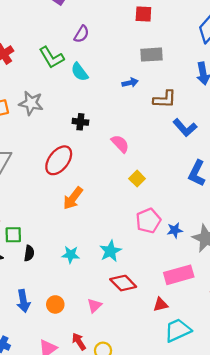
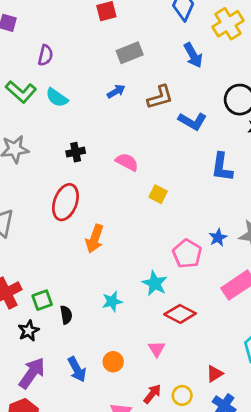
pink pentagon: (148, 221) -> (187, 254), moved
red triangle: (161, 305) -> (215, 374), moved
red arrow: (79, 341) -> (152, 394), turned 90

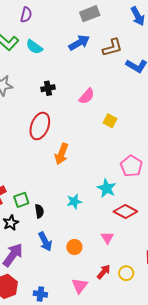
blue arrow: (116, 91) -> (79, 43), size x1.5
pink semicircle: (127, 162) -> (87, 96), turned 102
blue arrow: (77, 369) -> (45, 242), moved

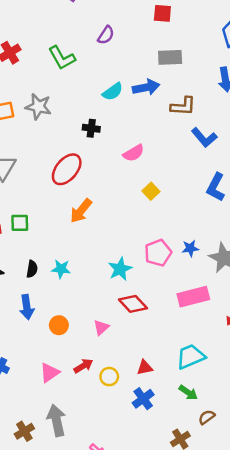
purple semicircle: (26, 15) -> (106, 35), moved
cyan semicircle: (34, 47) -> (113, 92), moved, turned -90
green square: (21, 200) -> (20, 223), moved
cyan star: (74, 201) -> (61, 269), moved

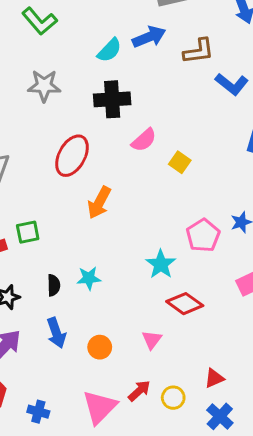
gray star: (38, 107) -> (44, 86), moved
black cross: (91, 128) -> (112, 99), moved, size x1.6
pink semicircle: (134, 153) -> (144, 140), moved
pink triangle: (50, 373) -> (100, 407), size x1.4

